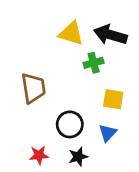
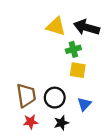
brown trapezoid: (33, 88) -> (26, 95), moved
yellow square: (113, 99) -> (78, 70), moved

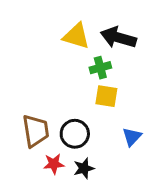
blue triangle: (84, 104) -> (132, 137), moved
red star: (31, 122) -> (54, 164), moved

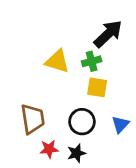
yellow triangle: (76, 36) -> (57, 61), moved
black arrow: (118, 38) -> (108, 34), turned 120
black circle: (75, 134) -> (82, 122), moved

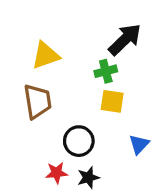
yellow triangle: (57, 61) -> (45, 55), moved, turned -36
brown trapezoid: (33, 119) -> (38, 101), moved
black circle: (82, 122) -> (79, 141), moved

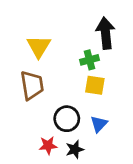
black arrow: (125, 39) -> (106, 33), turned -52
yellow triangle: (45, 55) -> (39, 46), turned -40
blue triangle: (139, 144) -> (99, 124), moved

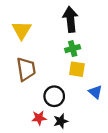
black arrow: (106, 33) -> (70, 19), moved
yellow triangle: (39, 46) -> (22, 30), moved
blue triangle: (99, 124) -> (95, 92), moved, turned -32

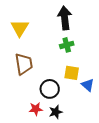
yellow square: (77, 69) -> (72, 73), moved

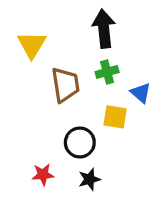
brown trapezoid: (24, 64) -> (65, 85), moved
blue triangle: (88, 85) -> (141, 93), moved
red star: (36, 109) -> (43, 175), moved

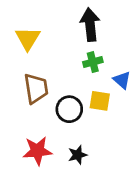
brown trapezoid: (65, 85) -> (36, 88), moved
black circle: (80, 142) -> (69, 109), moved
red star: (43, 175) -> (37, 151), size x1.5

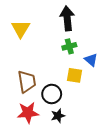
brown trapezoid: (36, 88) -> (27, 82), moved
black circle: (69, 109) -> (52, 94), moved

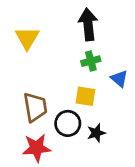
yellow square: (74, 75) -> (85, 96), moved
black star: (58, 116) -> (96, 133), moved

